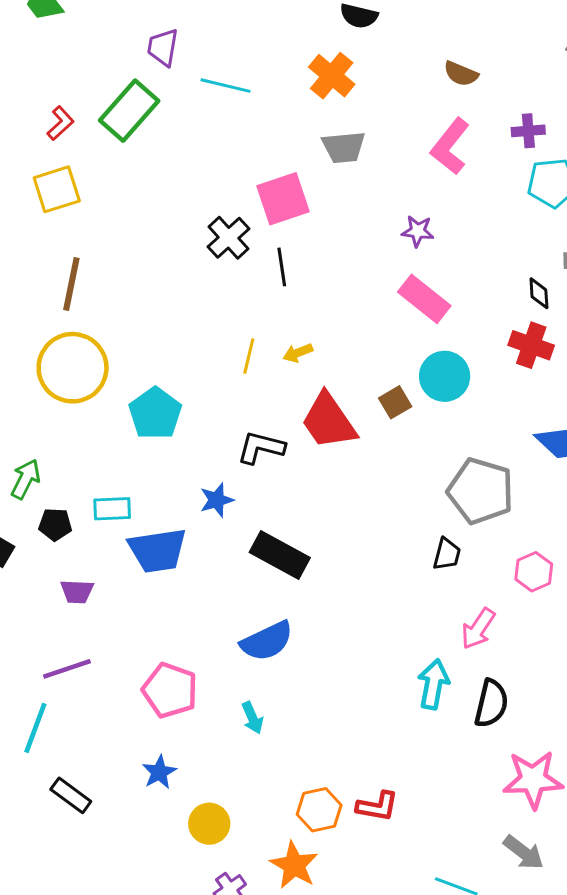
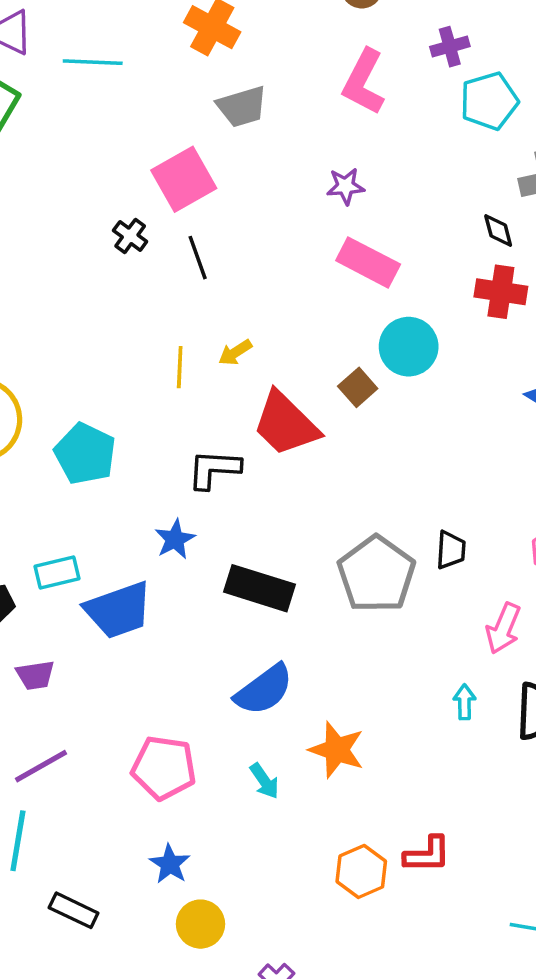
black cross: (229, 238) -> (130, 236), size x0.7
gray pentagon: (481, 491) -> (376, 574), moved, turned 30
cyan arrow: (433, 684) -> (464, 702), size x0.6
yellow circle: (209, 824) -> (200, 924), moved
orange star: (294, 865) -> (337, 750), moved

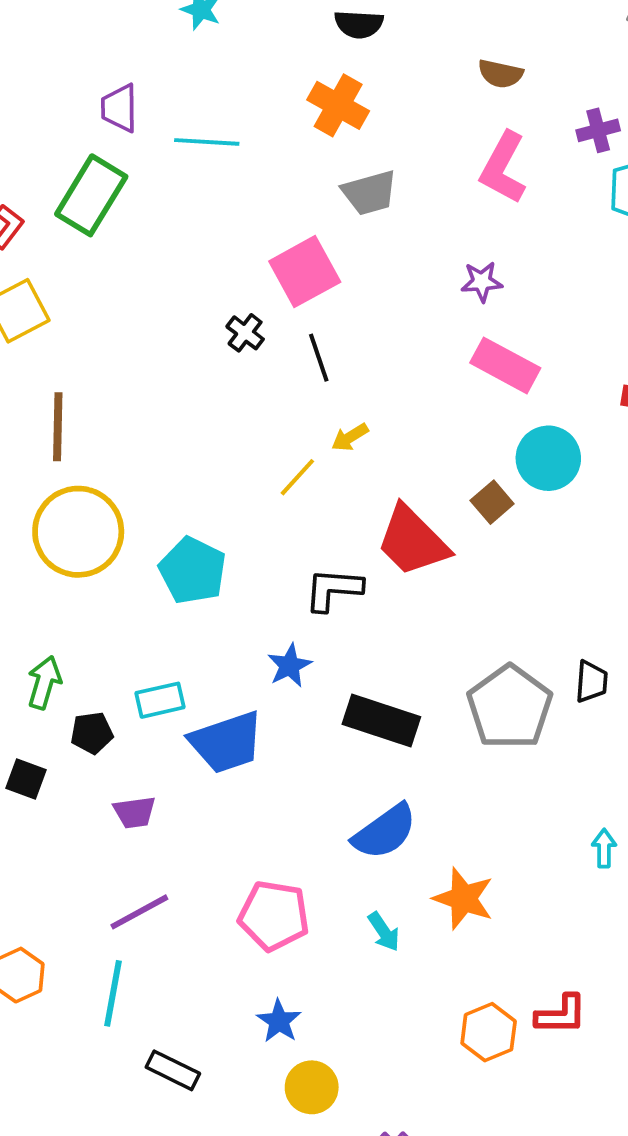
yellow arrow: (235, 352) -> (350, 437), moved
yellow line: (180, 367) -> (297, 477), turned 39

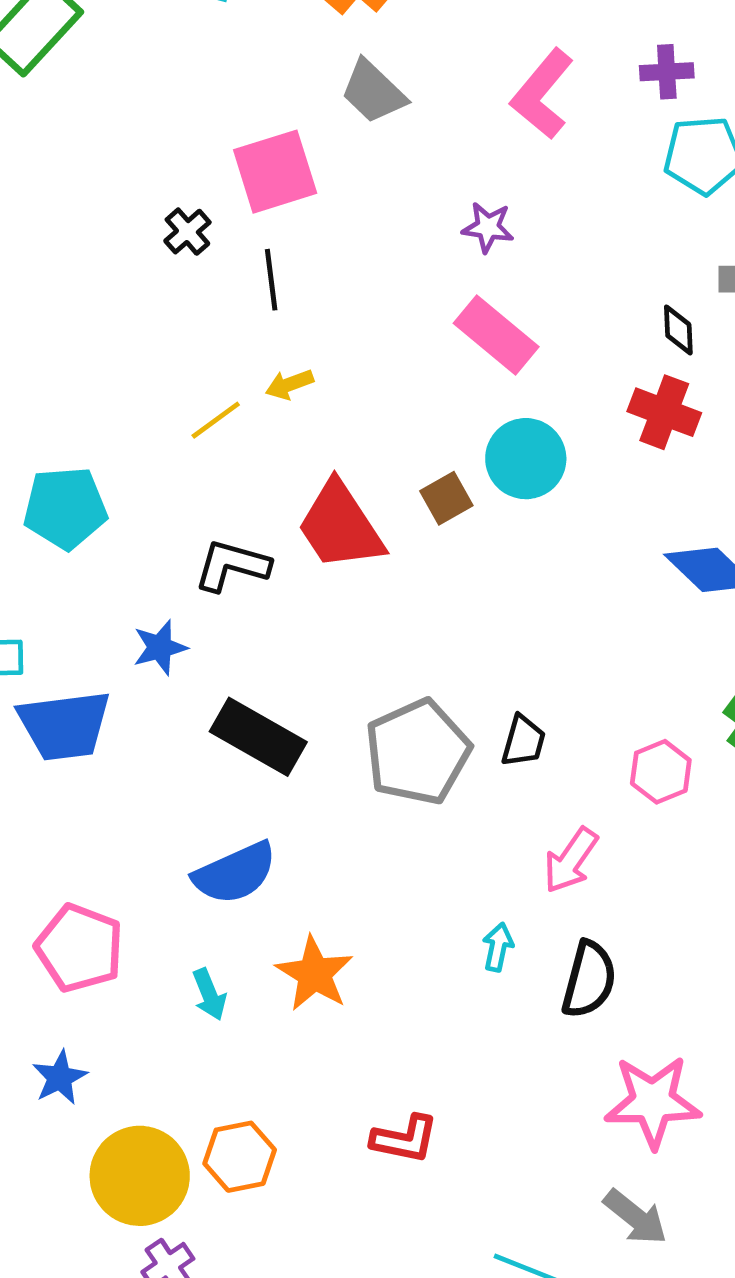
gray trapezoid: (370, 193) -> (373, 92), turned 48
cyan pentagon: (193, 571) -> (65, 508), turned 30
orange hexagon: (489, 1032) -> (240, 1157), moved
yellow circle: (312, 1087) -> (140, 1176), moved, size x1.5

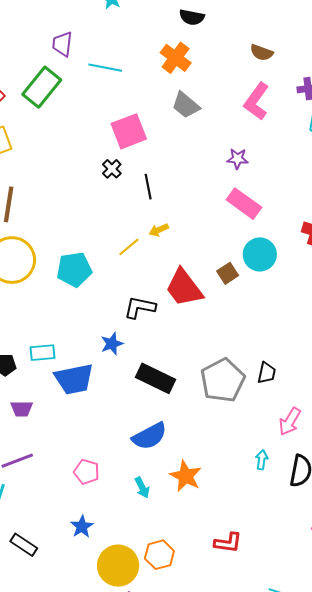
pink square: (275, 172) -> (129, 131), moved
cyan pentagon: (65, 508) -> (74, 269), moved
pink pentagon: (79, 948) -> (87, 472), size x0.7

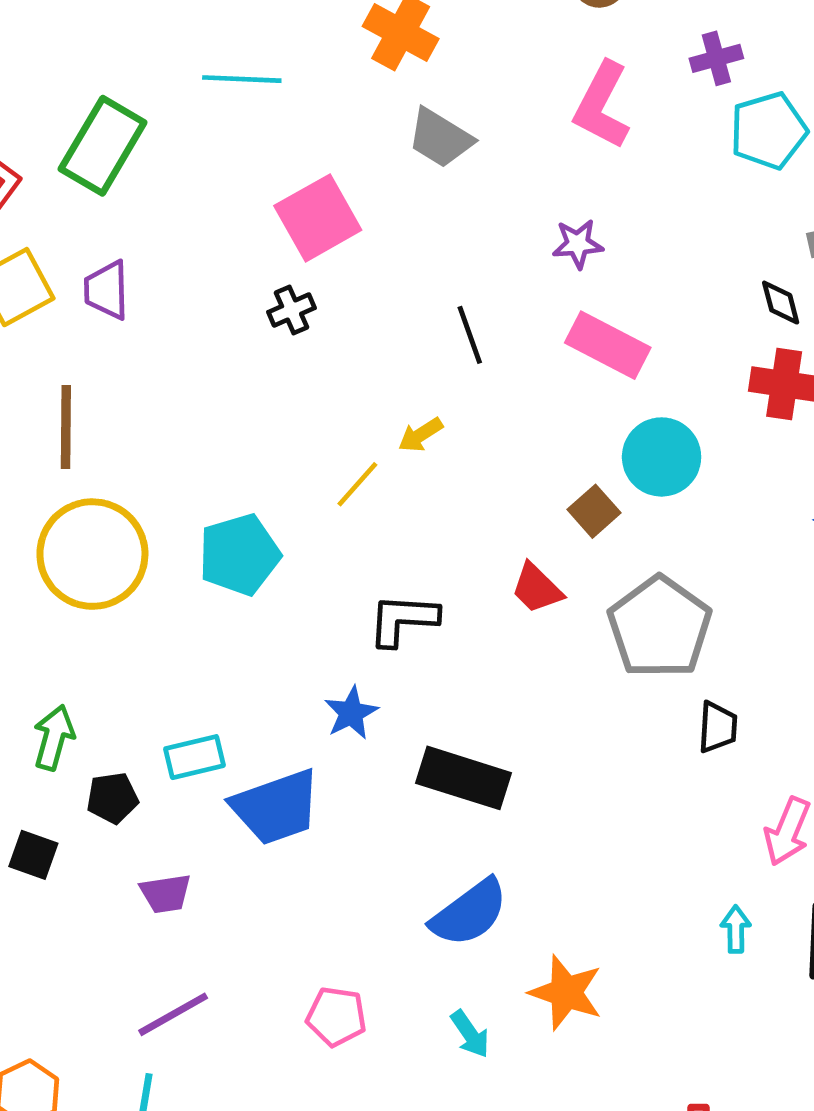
purple trapezoid: (62, 44) -> (107, 290), moved
black cross: (112, 169) -> (292, 310), turned 30
black line: (148, 187) -> (470, 335), moved
red trapezoid: (184, 288) -> (537, 588), moved, size x0.6
gray pentagon: (223, 380) -> (660, 627), moved

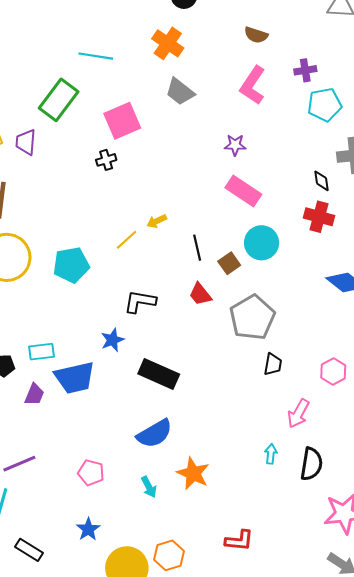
green rectangle: (103, 146) -> (59, 100), moved
black line: (470, 335) -> (197, 248), moved
purple trapezoid: (166, 893) -> (34, 394), moved, turned -65

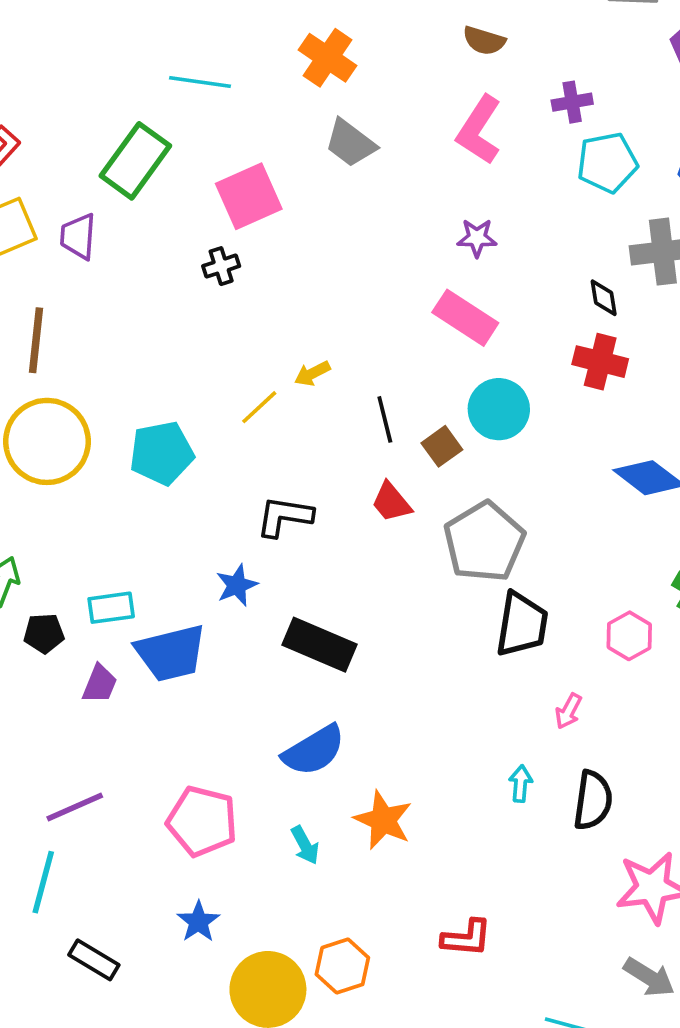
purple star: (235, 145) -> (477, 238), moved
black trapezoid: (273, 364) -> (522, 624), size x1.6
pink arrow: (298, 414) -> (568, 711), size x0.7
pink pentagon: (91, 473) -> (202, 821), size x1.5

